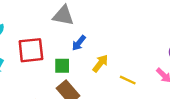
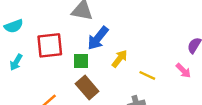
blue arrow: (79, 43) -> (98, 38), size x1.5

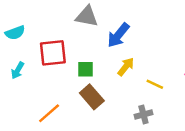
blue arrow: (98, 38) -> (118, 35), moved

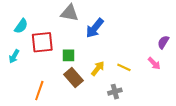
cyan semicircle: (15, 33) -> (21, 26), moved, turned -35
yellow arrow: (126, 67) -> (98, 68), moved
orange line: (49, 113) -> (39, 91), turned -30

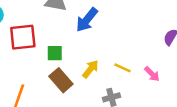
pink arrow: (154, 63) -> (152, 74), moved

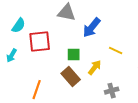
green square: (55, 53) -> (74, 55), moved
yellow line: (122, 68) -> (116, 51), moved

